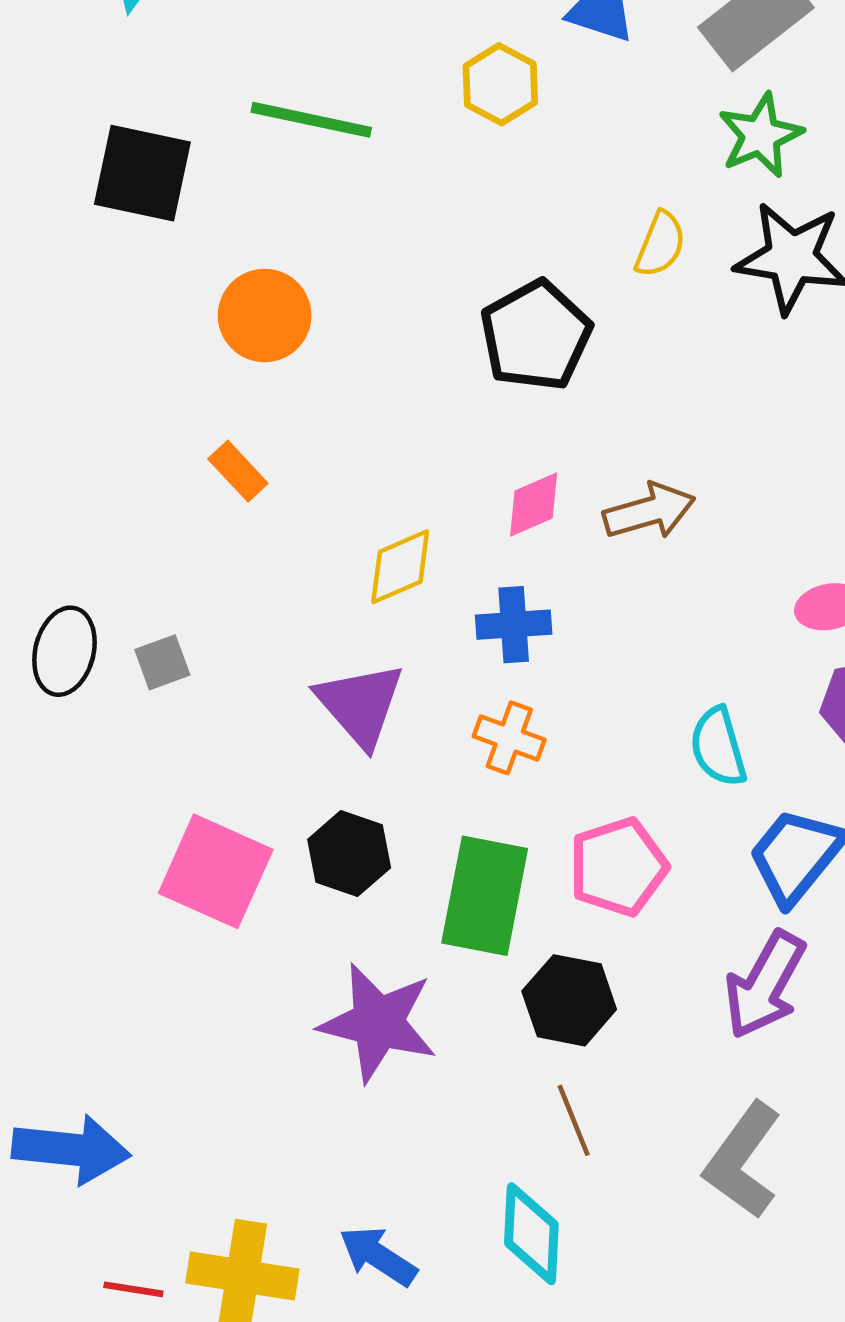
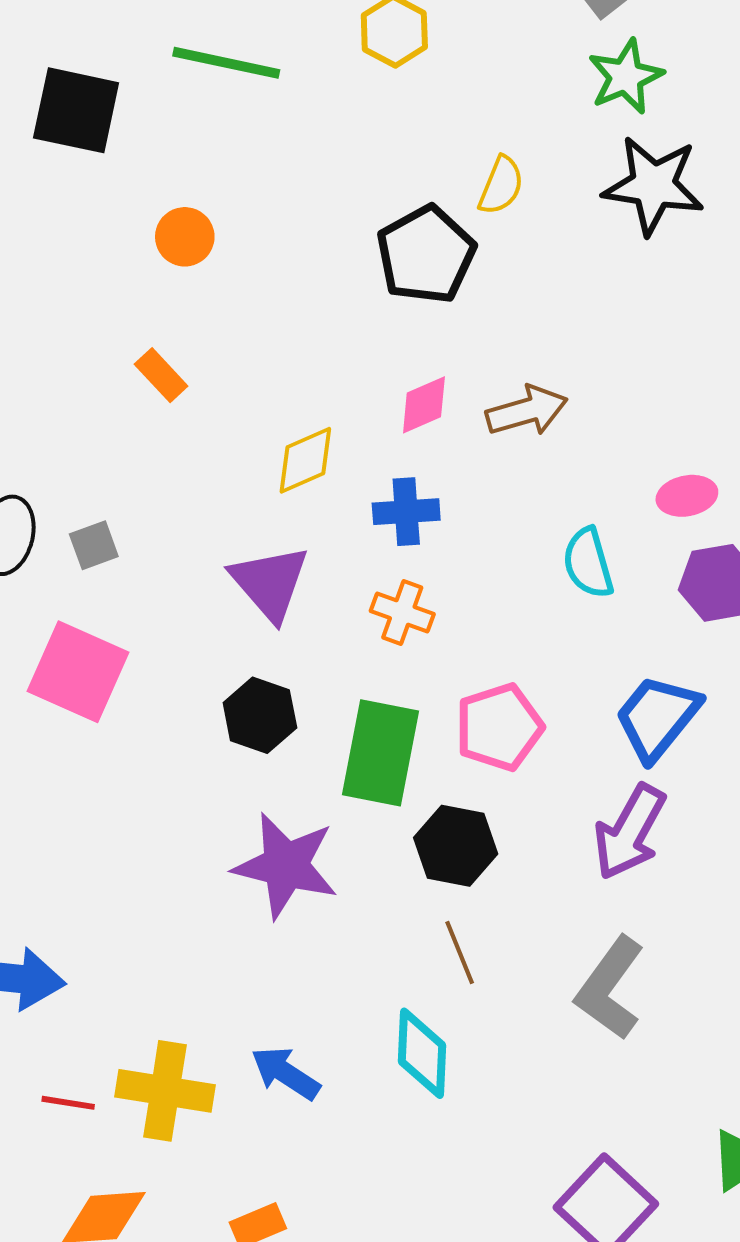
yellow semicircle: (660, 244) -> (501, 185), moved
orange circle: (265, 315) -> (185, 237), size x0.7
cyan semicircle: (718, 747) -> (588, 563), moved
pink square: (216, 871) -> (78, 672), moved

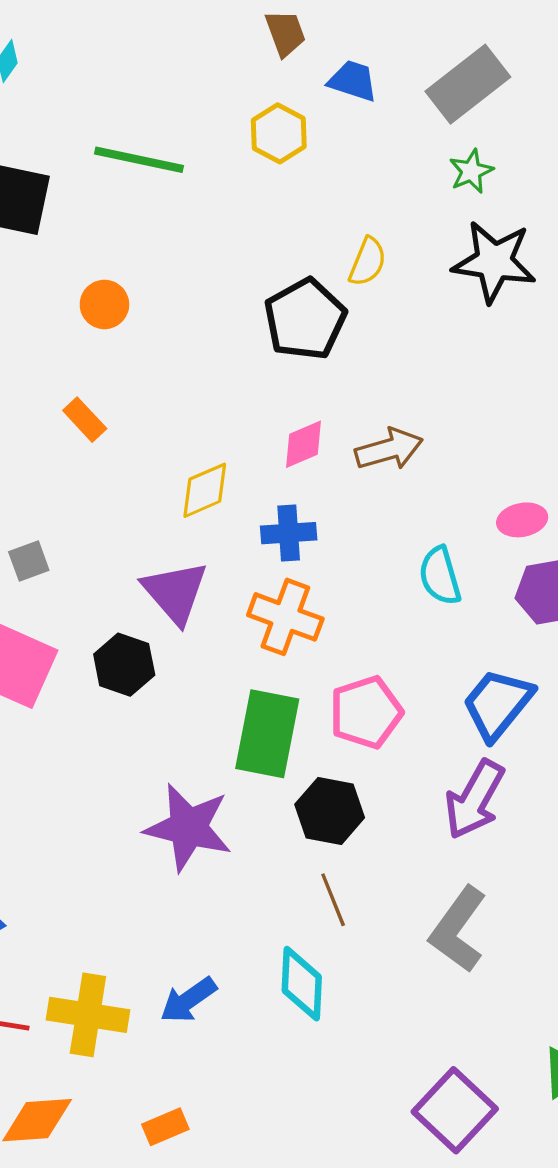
green star: (626, 77) -> (471, 171), size x0.7
orange cross: (402, 612) -> (285, 617), size x1.4
black hexagon: (260, 715) -> (124, 665), moved
blue arrow: (286, 1073) -> (188, 1000), turned -68

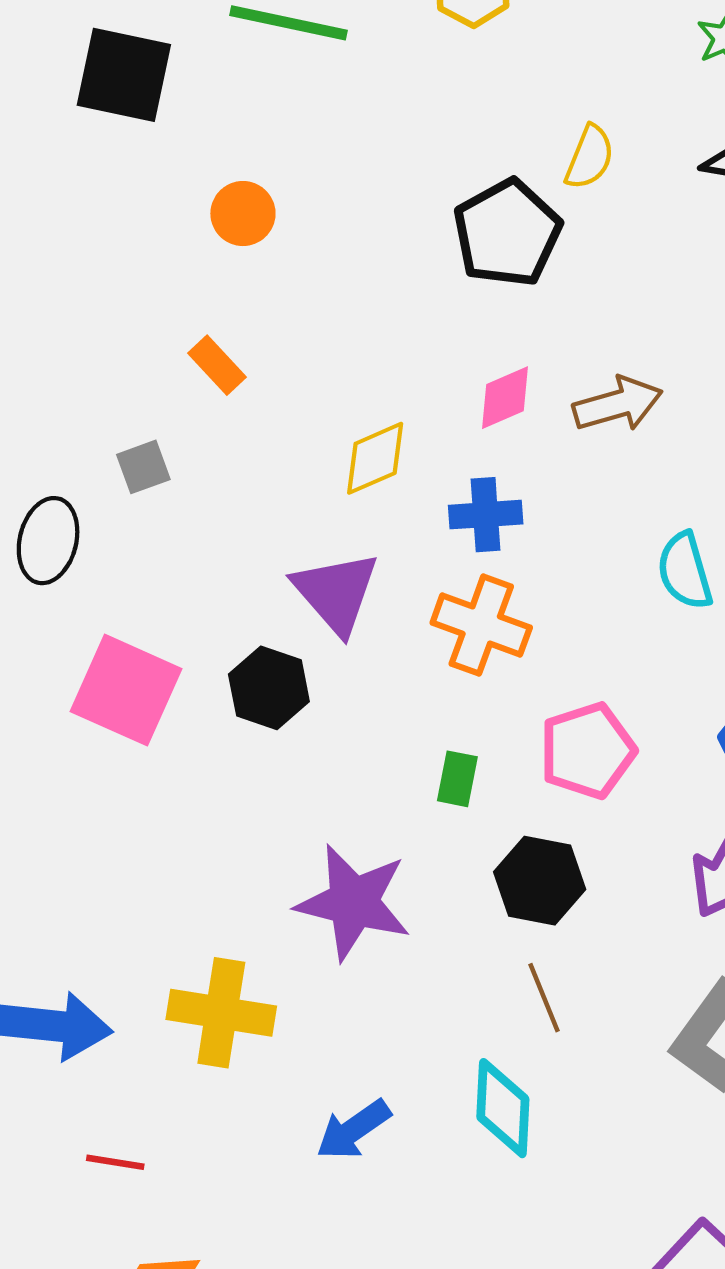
gray square: (29, 561) -> (143, 467), moved
green rectangle: (267, 734) -> (457, 779), size x0.5
yellow cross: (88, 1015) -> (221, 1013), moved

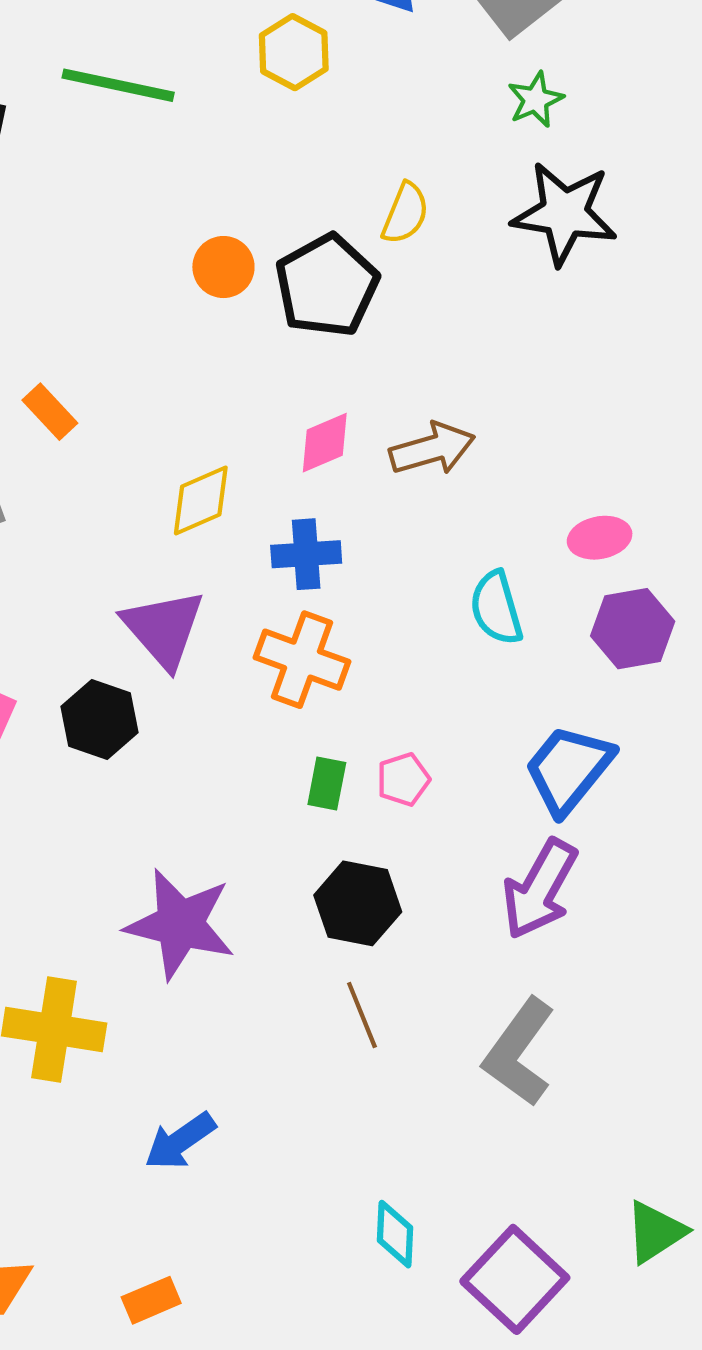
orange circle: (243, 214) -> (223, 267), moved
pink pentagon: (587, 751) -> (403, 779), size x0.6
green rectangle: (457, 779) -> (327, 784), moved
cyan diamond: (503, 1108) -> (395, 1234), moved, size x0.7

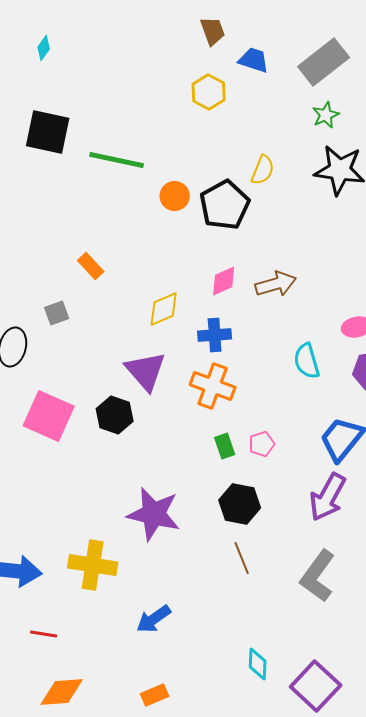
green line: (118, 85) -> (117, 160), moved
green rectangle: (327, 784) -> (225, 446), turned -30
orange rectangle: (151, 1300) -> (155, 695), moved

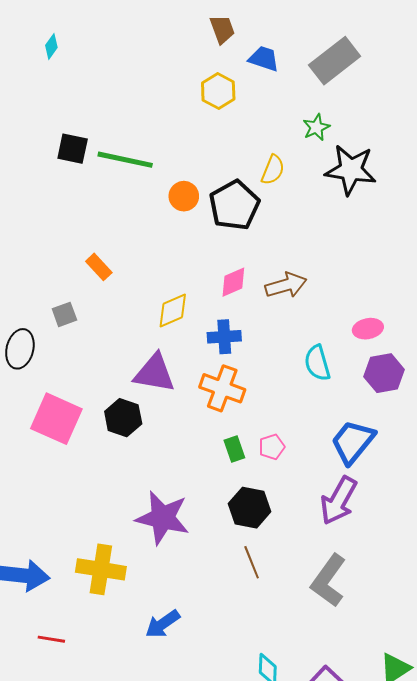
green star: (326, 115) -> (316, 127), moved
black square: (48, 132) -> (73, 149), moved, size x0.7
purple triangle: (146, 371) -> (154, 373), turned -39

